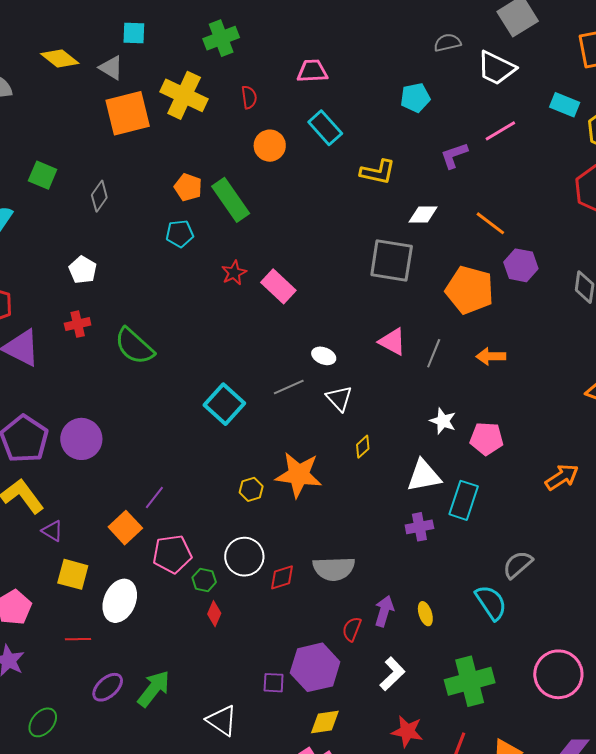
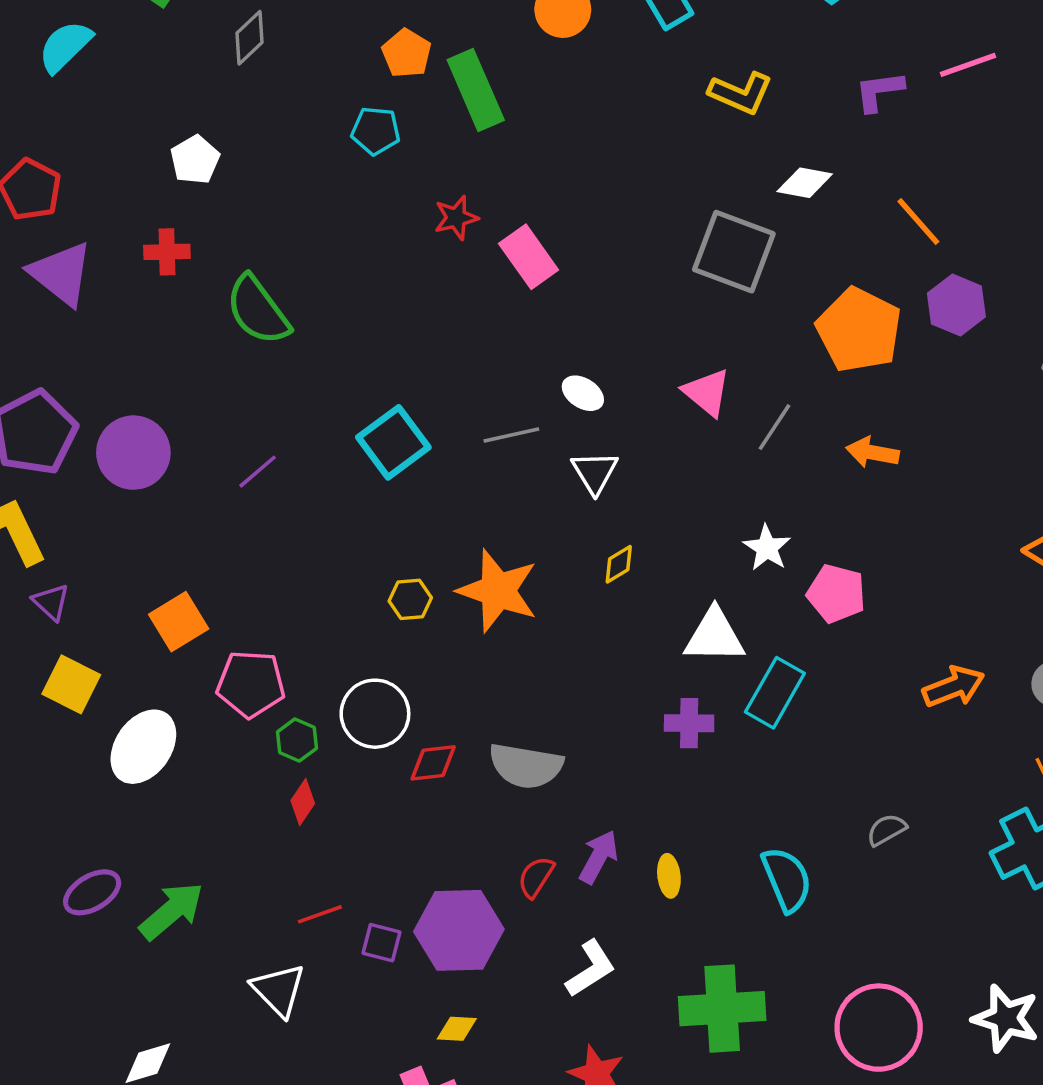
purple line: (154, 498) -> (258, 472), moved
gray semicircle: (518, 565) -> (887, 830), moved, size x0.7
red line: (78, 639) -> (320, 914), moved, turned -30
yellow diamond: (325, 722) -> (457, 1029), size x0.7

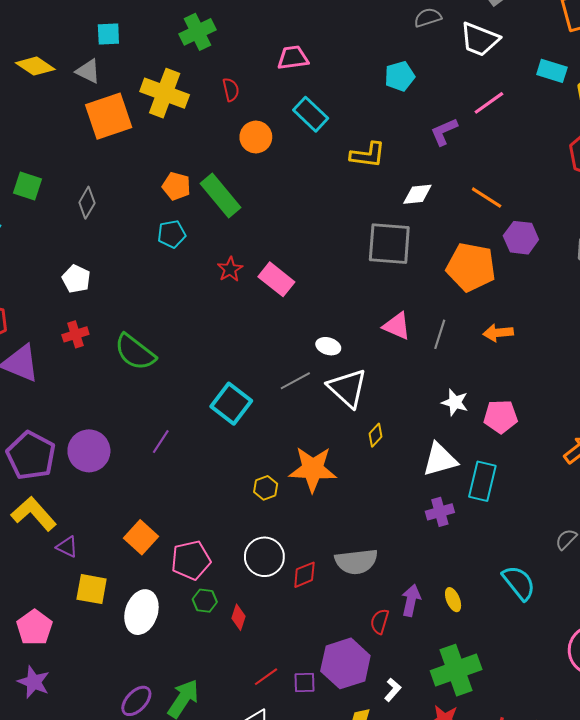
white triangle: (595, 472) -> (347, 388), size x1.5
green hexagon: (297, 740) -> (205, 601), moved
white L-shape: (591, 969) -> (393, 690), moved, size x0.7
green cross: (722, 1009) -> (456, 670), moved

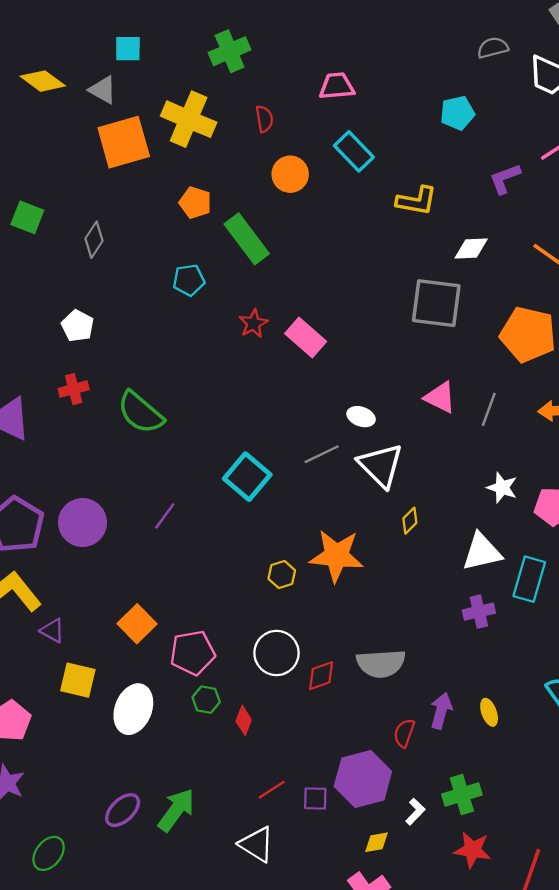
orange pentagon: (176, 186) -> (195, 203), moved
green cross: (456, 670) -> (462, 795), moved, size x0.7

